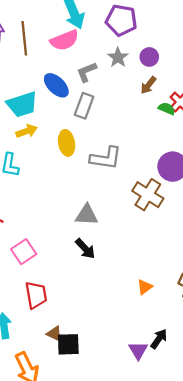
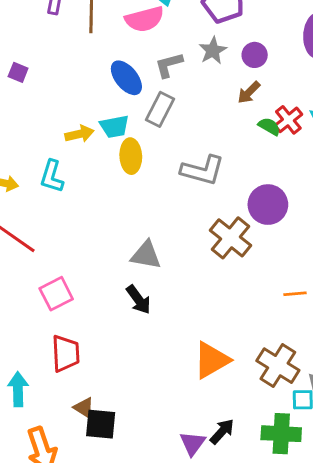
cyan trapezoid: (22, 104) -> (114, 127), moved, size x0.7
gray L-shape: (106, 158) -> (203, 170), moved
orange triangle: (145, 287) -> (212, 360), size x1.8

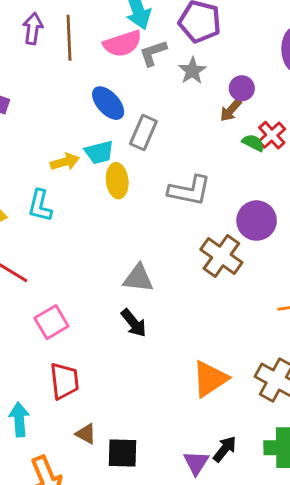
purple circle: (255, 55) -> (242, 88), moved
gray L-shape: (169, 65) -> (153, 53), moved
black square: (101, 424) -> (122, 453), moved

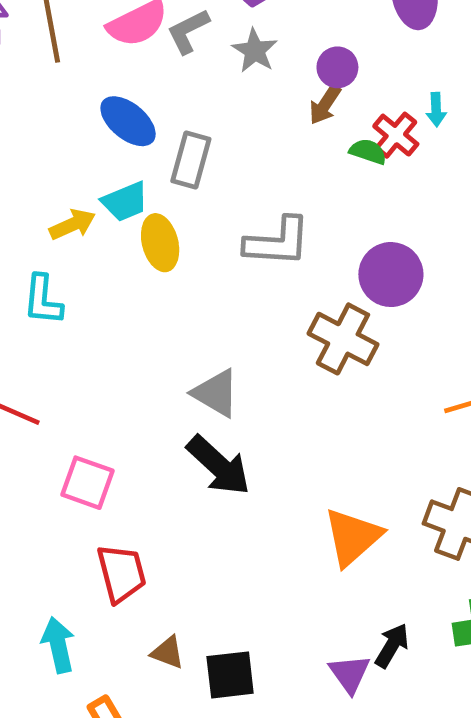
gray triangle: (138, 278) -> (216, 393), turned 32
pink square: (51, 322) -> (87, 483), turned -32
black arrow: (134, 323) -> (219, 465), size x1.4

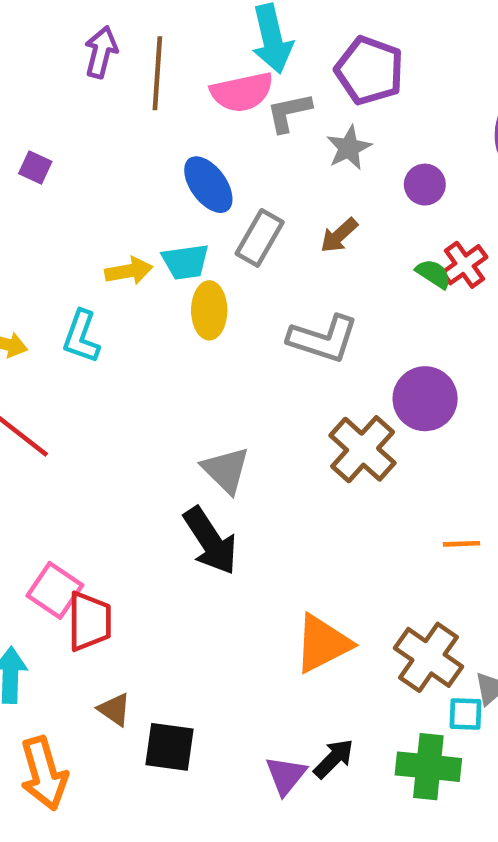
brown arrow: (325, 105) -> (339, 235), moved
pink square: (87, 483) -> (55, 590), moved

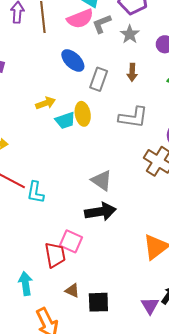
brown arrow: (339, 235) -> (132, 72), turned -36
cyan trapezoid: (185, 262) -> (65, 120), moved
cyan L-shape: (81, 337) -> (35, 192), moved
black arrow: (210, 541) -> (100, 212), turned -56
pink square: (55, 590) -> (71, 241), moved

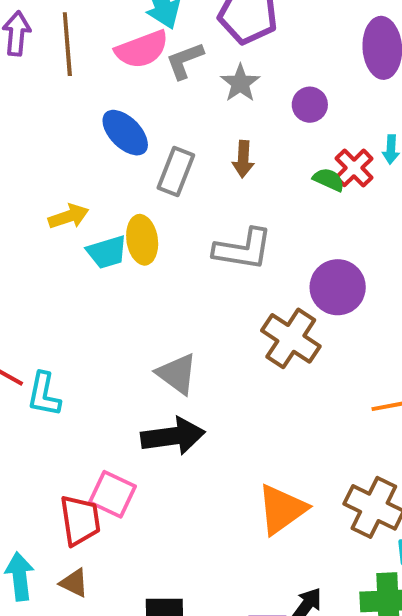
brown triangle: (72, 290) -> (74, 583), moved

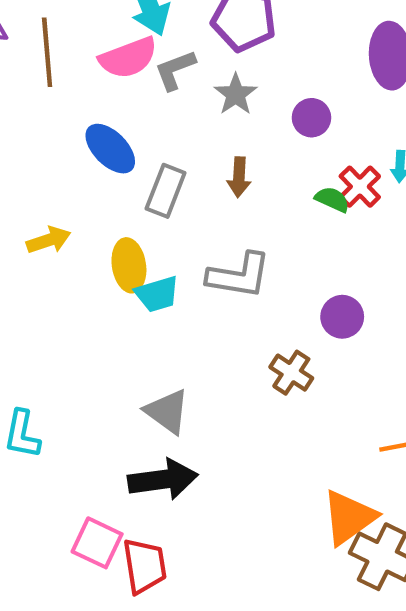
cyan trapezoid: (107, 252) -> (157, 294), moved
purple circle: (338, 287) -> (342, 317), size x0.7
brown cross: (291, 338) -> (291, 373), size x0.7
orange triangle: (282, 509) -> (349, 517), moved
red trapezoid: (80, 520) -> (145, 566), moved

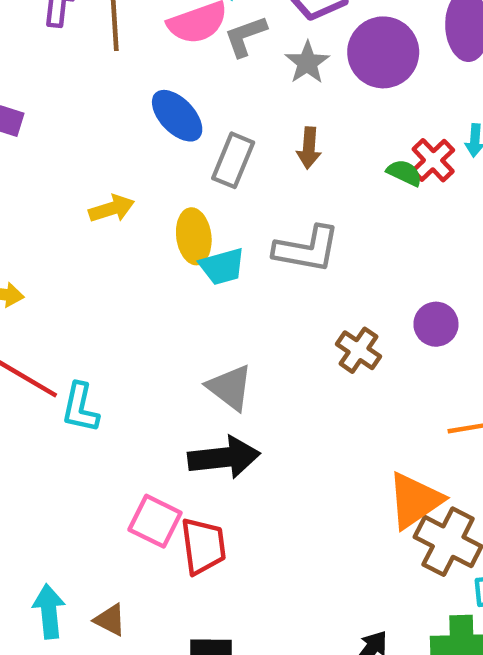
purple circle: (311, 118) -> (383, 52), moved, size x1.8
purple circle: (342, 317) -> (436, 324), moved

